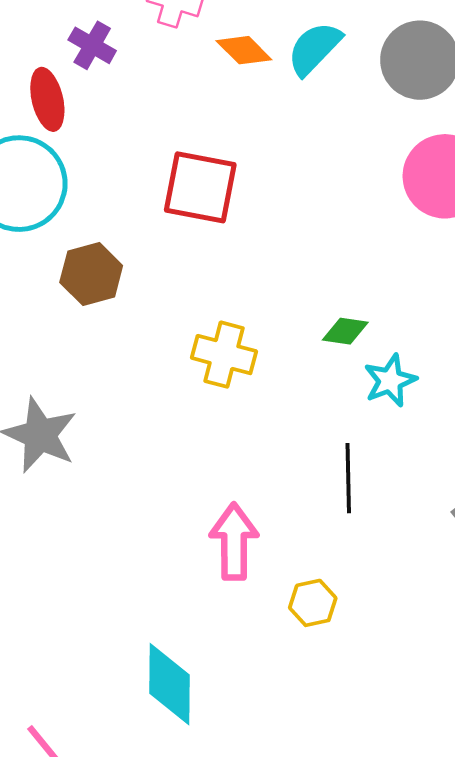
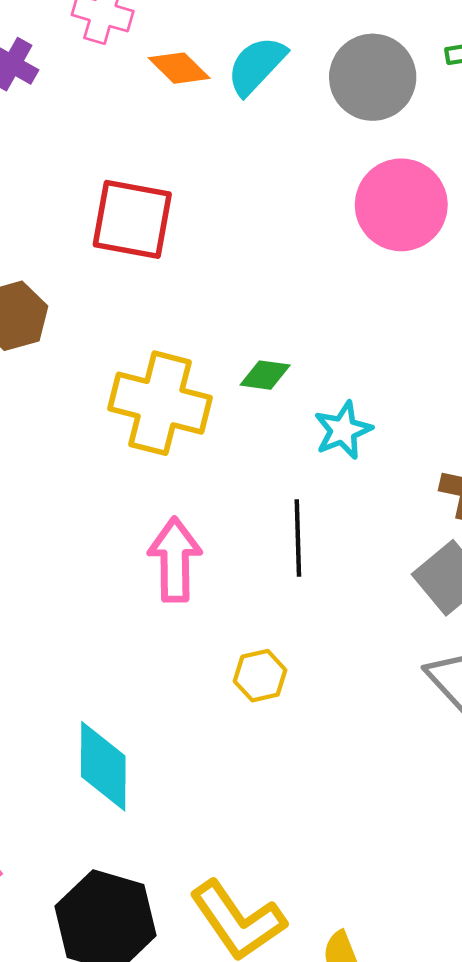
green diamond: (345, 331) -> (265, 375), moved
yellow cross: (224, 355) -> (160, 403), size x1.4
pink arrow: (234, 542) -> (175, 560), moved

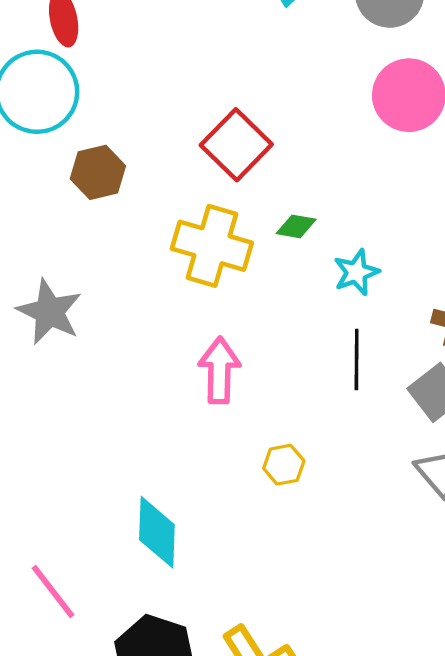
red square: (132, 219) -> (236, 145), moved, turned 32
black line: (298, 538) -> (357, 359), moved

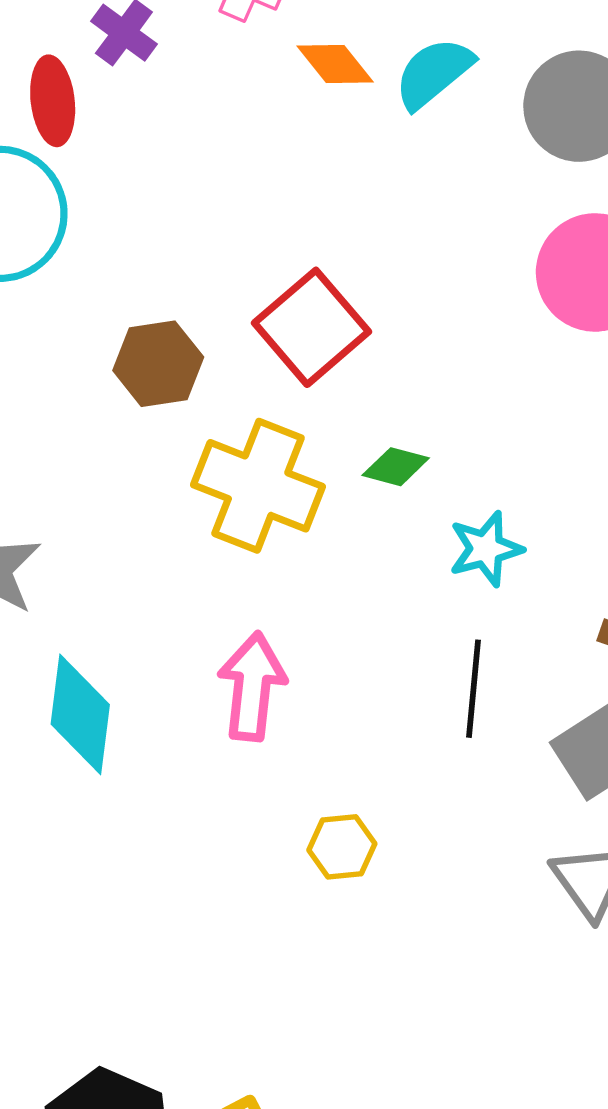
brown hexagon: (98, 172) -> (158, 364), moved
cyan diamond: (157, 532) -> (80, 714), moved

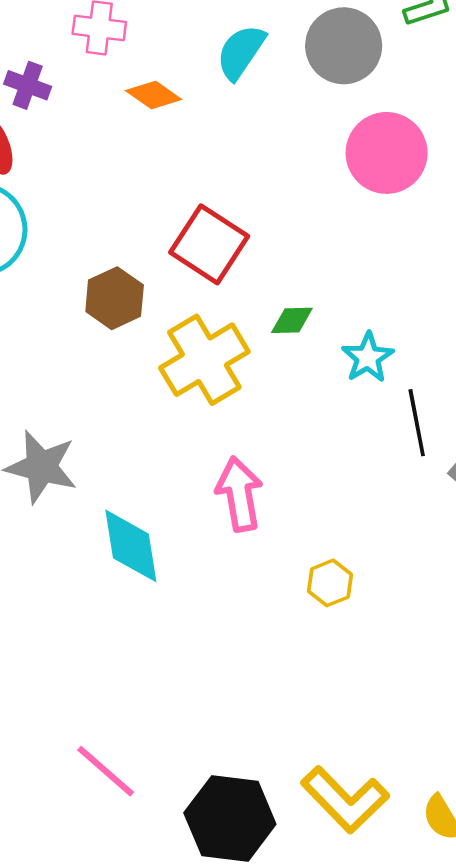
orange diamond: (335, 64) -> (154, 95), moved
yellow cross: (258, 486) -> (204, 360), turned -36
black line: (474, 689) -> (417, 423), moved

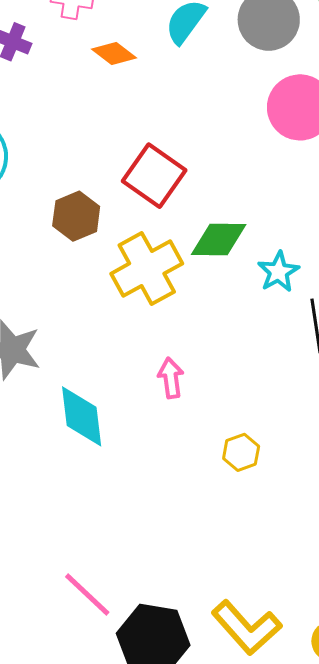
green diamond: (292, 320) -> (219, 240), size x1.6
pink arrow: (239, 494) -> (171, 378), size x0.7
pink line: (106, 771) -> (87, 595), moved

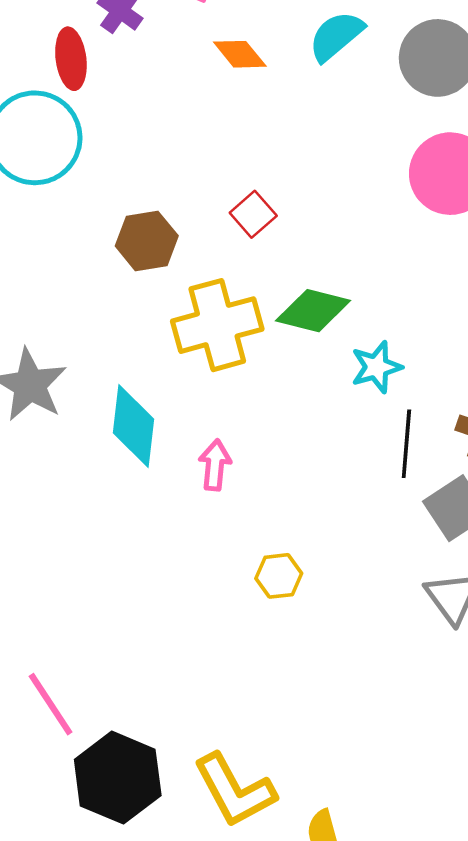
red square: (154, 176) -> (253, 214), size x0.6
cyan diamond: (82, 416) -> (134, 426), moved

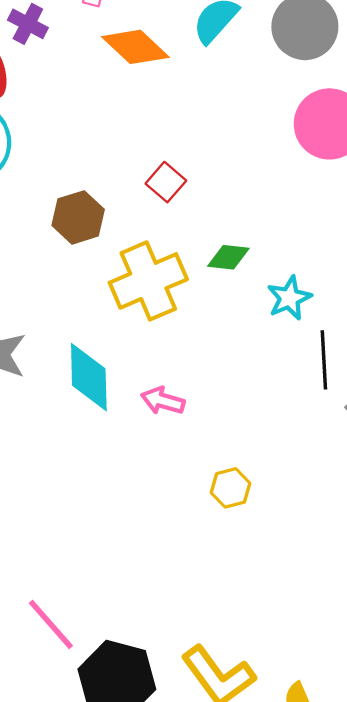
orange diamond: (240, 54) -> (135, 47), size x1.4
green diamond: (313, 311) -> (228, 257), size x0.7
pink arrow: (215, 465) -> (163, 401), turned -72

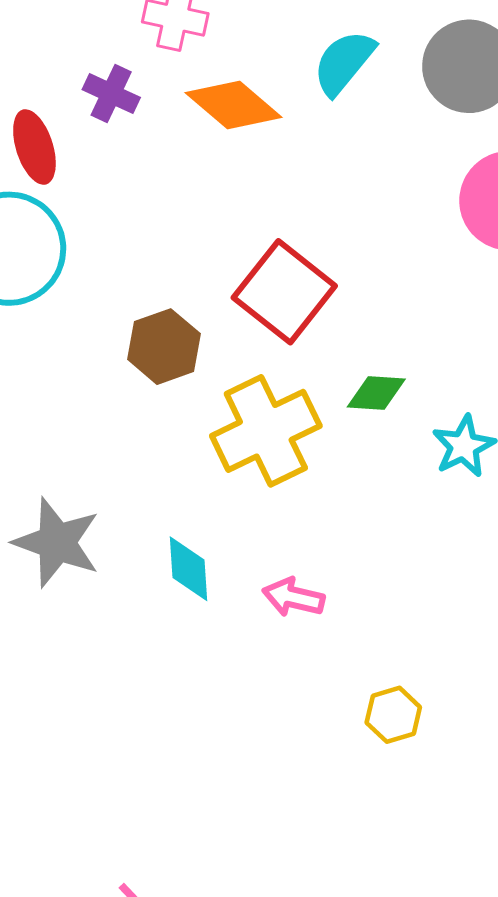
purple cross: (28, 24) -> (111, 93), moved
red square: (166, 182) -> (284, 292), size x1.8
cyan diamond: (89, 377) -> (189, 569), size x0.7

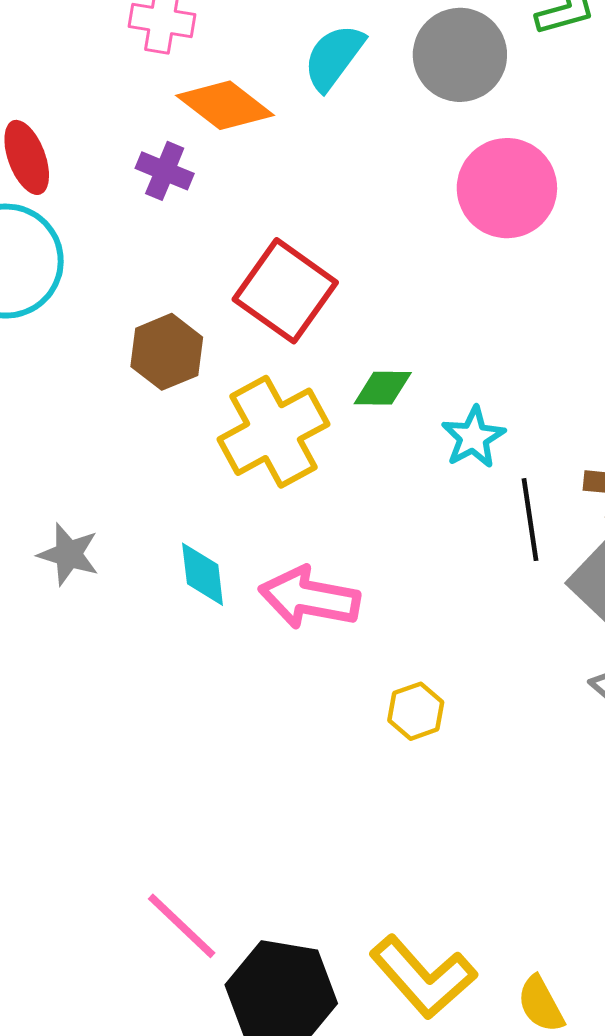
purple cross: (111, 93) -> (165, 171), moved
gray star: (57, 543) -> (69, 554), size x0.7
pink arrow: (293, 597) -> (309, 598), size x1.6

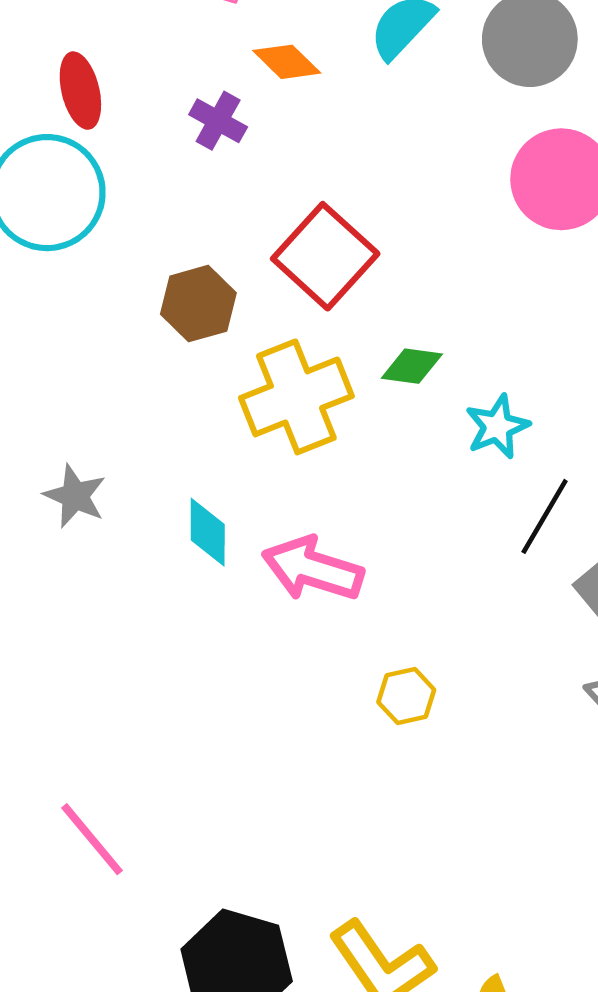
orange diamond: (225, 105) -> (287, 62), size x0.7
black line: (530, 520) -> (545, 516), turned 32
pink line: (182, 926) -> (92, 839), moved

